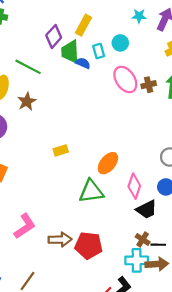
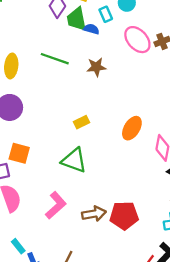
green line: (28, 67) -> (55, 59), moved
brown star: (27, 101) -> (96, 67), moved, turned 30
green triangle: (91, 191) -> (74, 160), moved, turned 36

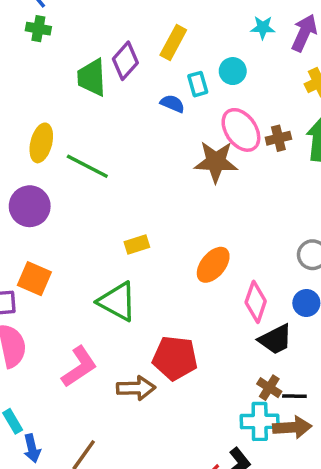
green trapezoid: (77, 19) -> (92, 78), moved
green line: (55, 59) -> (87, 166), moved
brown star: (96, 67) -> (216, 162), moved, size x1.4
red pentagon: (124, 216) -> (175, 358), moved

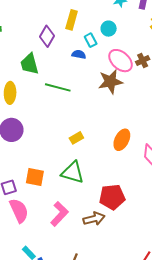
green trapezoid: (92, 78) -> (29, 64), moved
green line: (87, 166) -> (58, 87), moved
orange square: (34, 279) -> (35, 177), moved

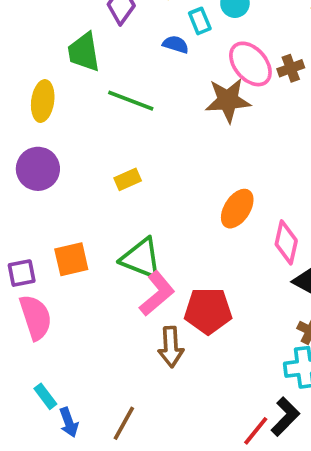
yellow rectangle: (76, 138) -> (128, 179), moved
orange square: (35, 177) -> (71, 259), turned -30
pink L-shape: (59, 214) -> (157, 294), moved
brown arrow: (94, 219) -> (171, 347), turned 95

